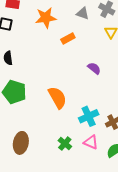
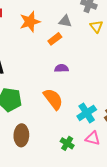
gray triangle: (83, 13) -> (65, 21), moved
purple semicircle: (94, 68) -> (61, 68), moved, turned -32
brown ellipse: (21, 143) -> (21, 135), moved

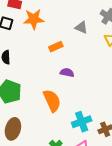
orange star: (30, 22) -> (34, 19), moved
orange rectangle: (55, 39) -> (56, 47), moved

